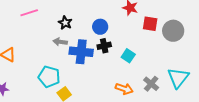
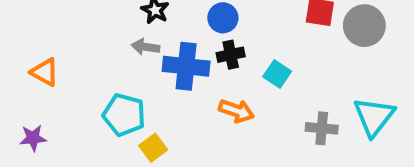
gray cross: (151, 84) -> (322, 128), turned -35
orange arrow: (124, 89) -> (236, 111), moved

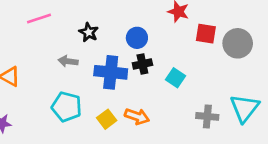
gray arrow: (145, 47) -> (68, 61), moved
orange arrow: (236, 111) -> (137, 116), moved
yellow square: (153, 148) -> (107, 119), moved

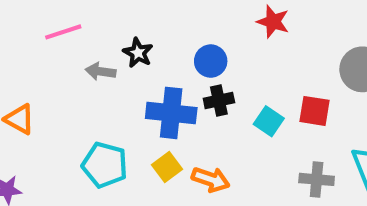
red square: (206, 34) -> (315, 111), moved
gray arrow: (68, 61) -> (101, 71), moved
yellow square: (107, 119) -> (167, 167), moved

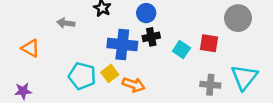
gray arrow: (101, 71) -> (66, 23), moved
yellow square: (167, 167) -> (110, 73), moved
orange arrow: (211, 179) -> (134, 85), moved

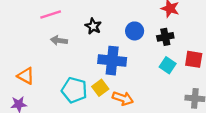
black cross: (151, 37) -> (165, 37), moved
orange triangle: (31, 48) -> (26, 76), moved

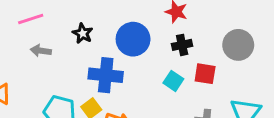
blue circle: (135, 31) -> (133, 39), size x1.5
black cross: (165, 37) -> (182, 45), moved

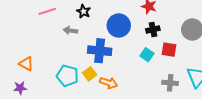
black star: (83, 33) -> (84, 11), moved
gray arrow: (41, 51) -> (70, 31), moved

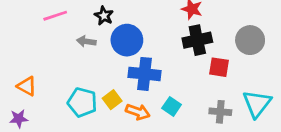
blue circle: (119, 25) -> (127, 40), moved
black cross: (153, 30) -> (197, 40), size x1.5
blue cross: (100, 51) -> (145, 74), moved
cyan square: (147, 55) -> (172, 106), moved

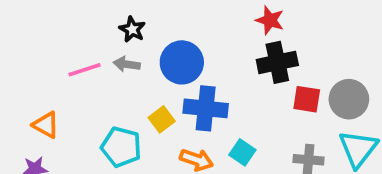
pink line: (55, 16) -> (84, 70), moved
black star: (104, 16) -> (132, 29), moved
gray circle: (250, 40) -> (349, 99), moved
yellow square: (112, 100) -> (162, 119), moved

